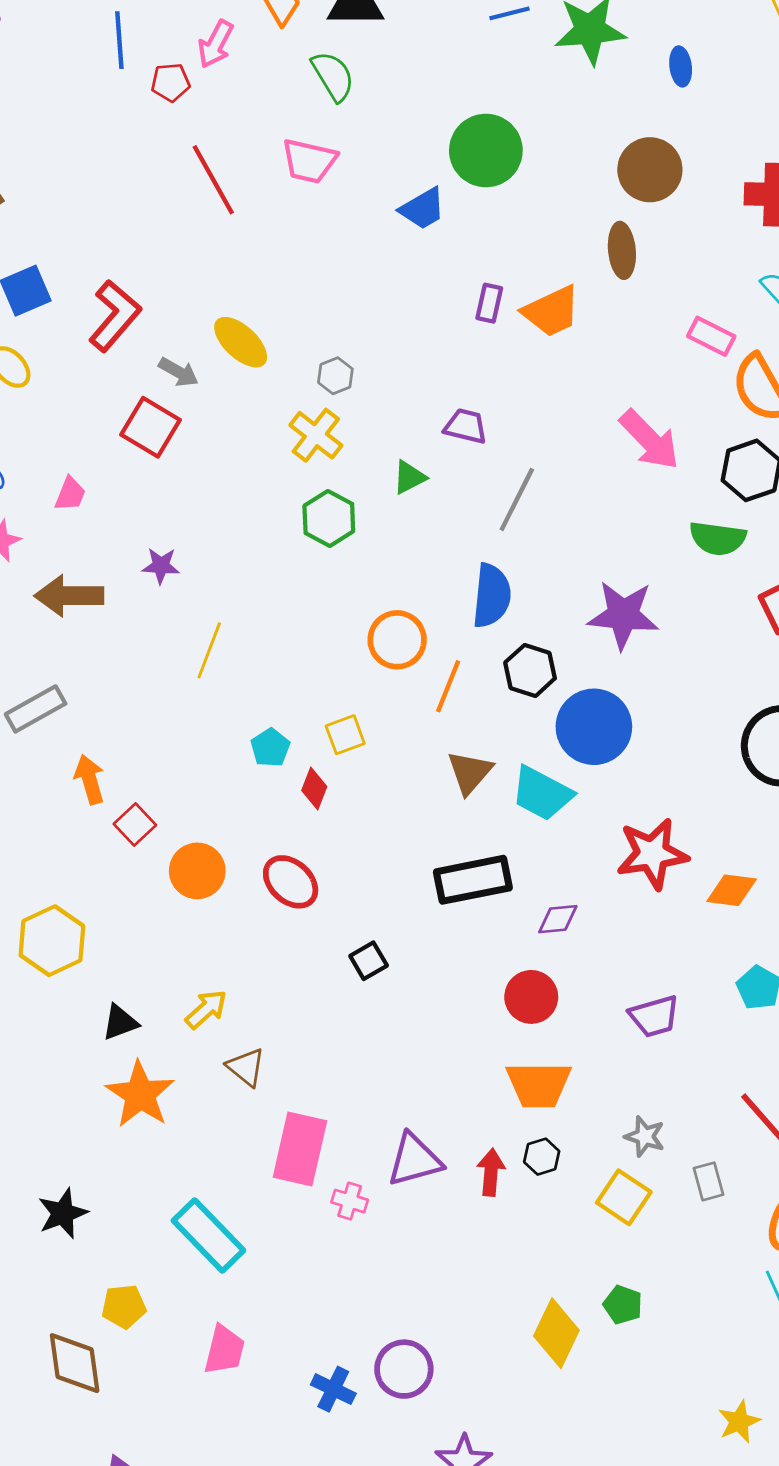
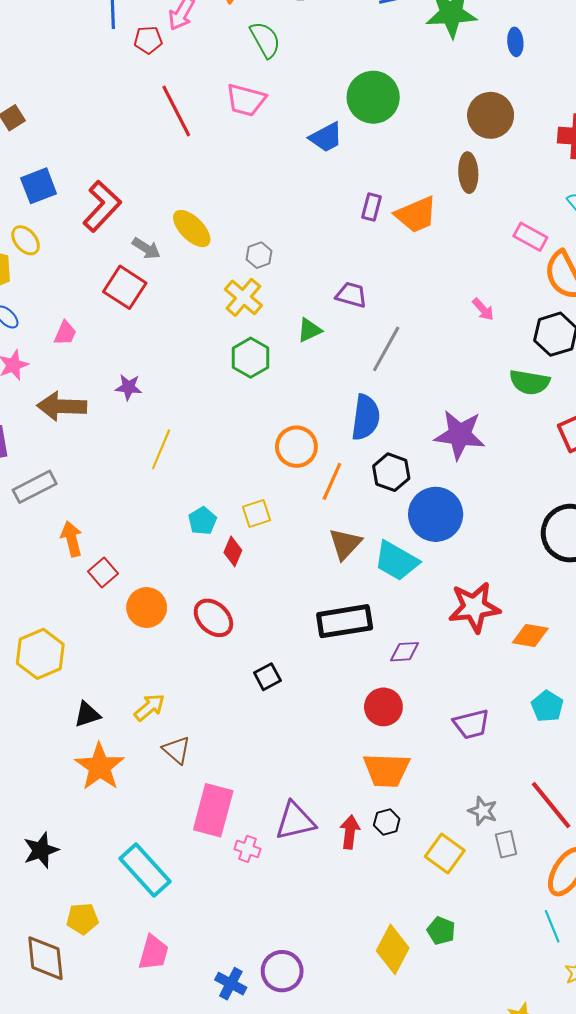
pink arrow: (649, 440) -> (483, 309), size x0.5
gray star: (645, 1136) -> (483, 811), moved

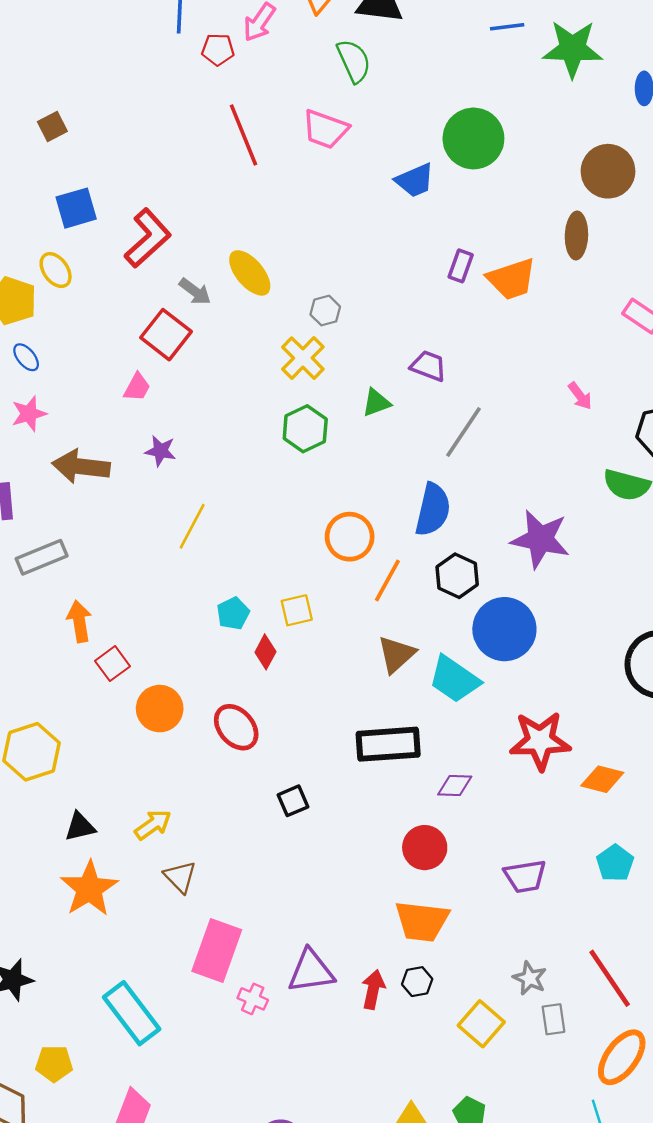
pink trapezoid: (65, 333) -> (137, 387), moved

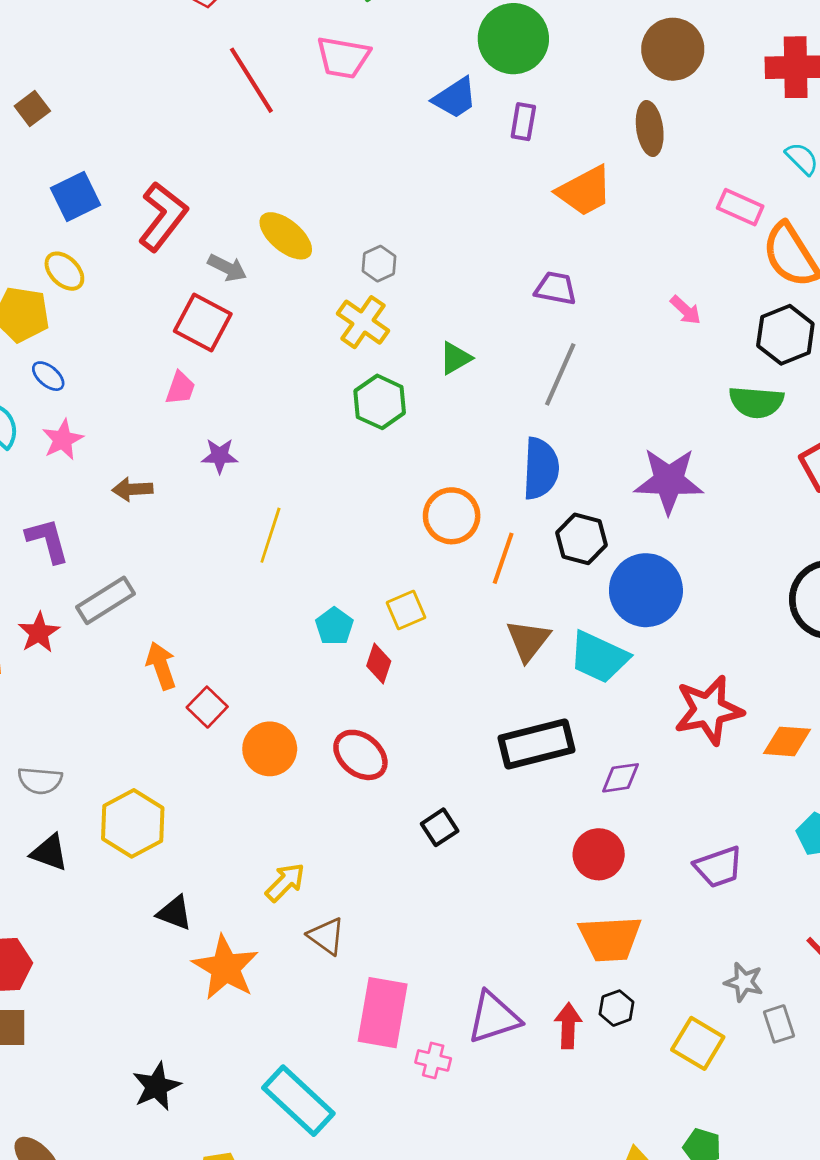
purple rectangle: (461, 266) -> (523, 122), moved
purple trapezoid: (428, 366) -> (556, 288), moved
brown arrow: (81, 466) -> (132, 489), size x0.6
black triangle: (80, 827) -> (175, 913), moved, turned 44

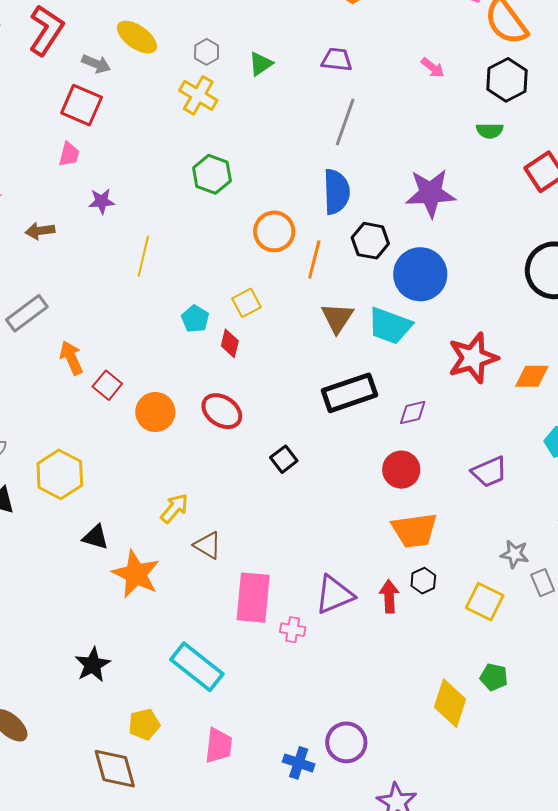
green triangle: (455, 358) -> (261, 64), moved
green hexagon: (380, 402) -> (212, 174), moved
green semicircle: (756, 402) -> (490, 131), size x0.7

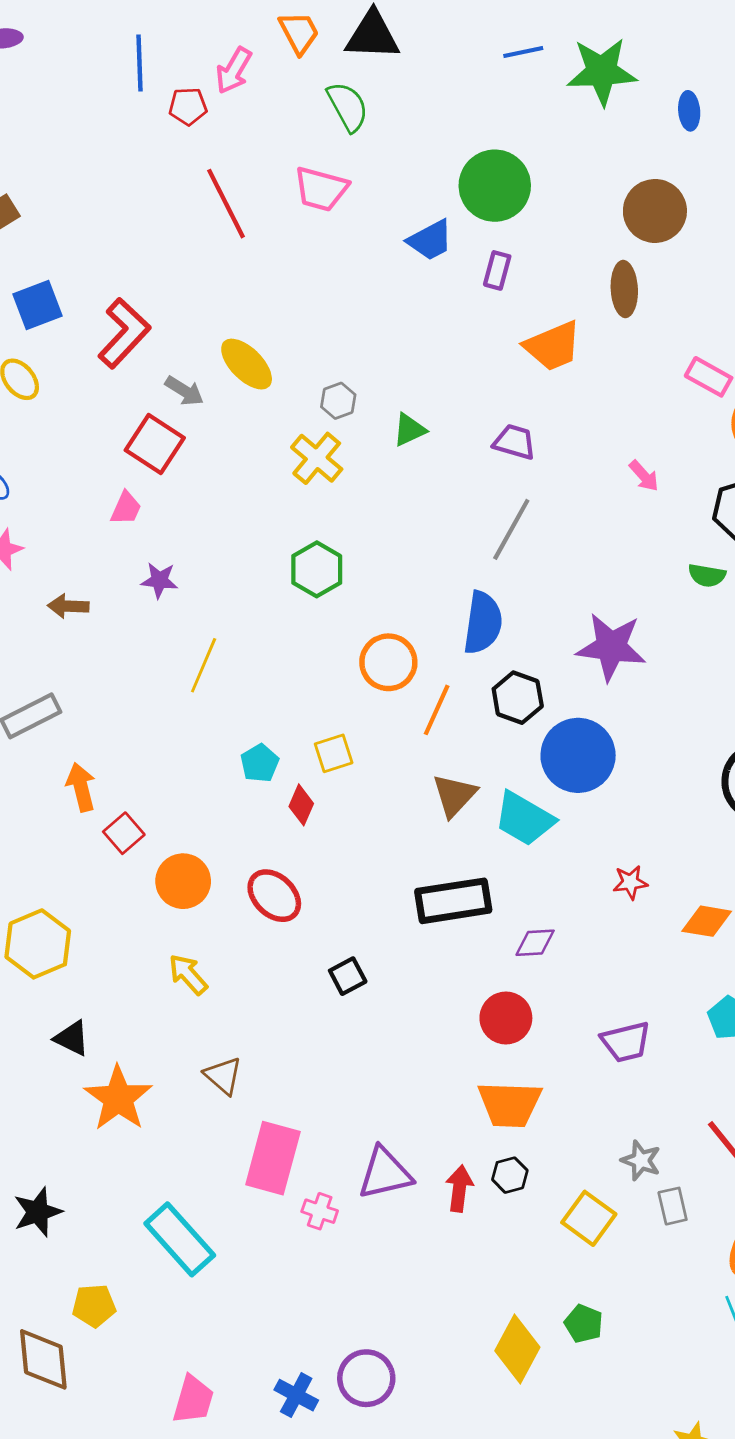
red star: (473, 358) -> (630, 882), size x0.5
yellow arrow: (174, 508) -> (188, 974), moved, turned -92
pink trapezoid: (219, 746) -> (193, 1400), moved

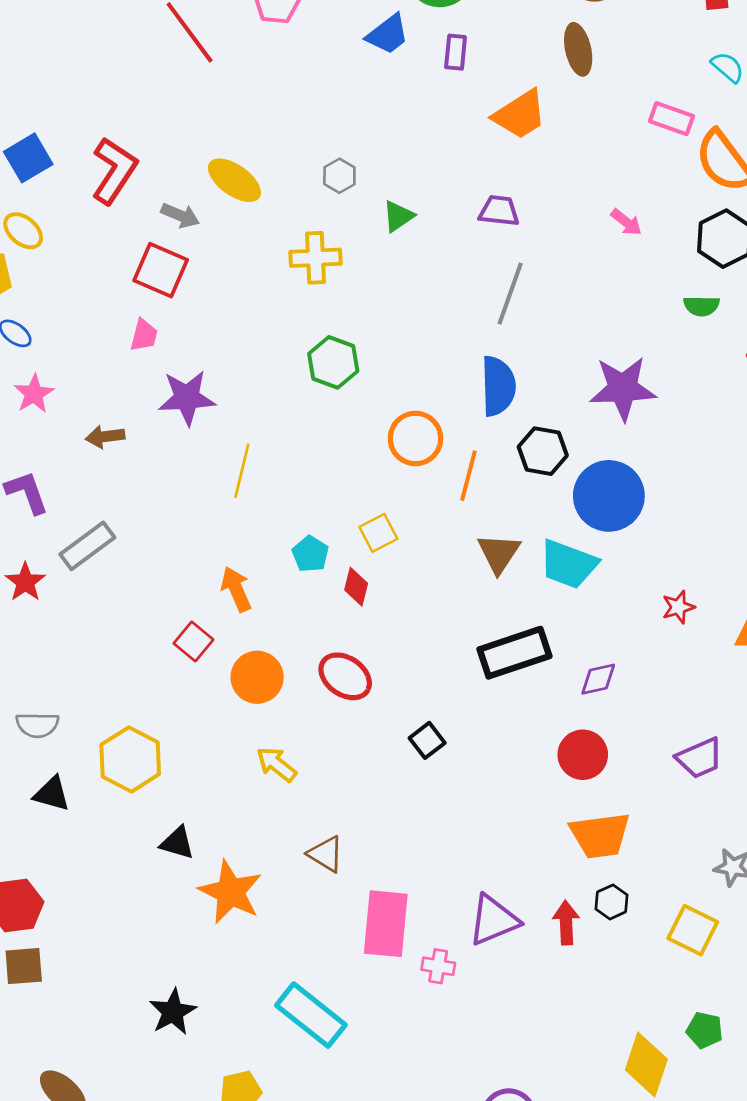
gray hexagon: (338, 401) -> (339, 176), moved
yellow cross: (317, 458) -> (315, 258), turned -33
purple star: (159, 580) -> (187, 398), size x1.6
orange arrow: (81, 787) -> (236, 589), moved

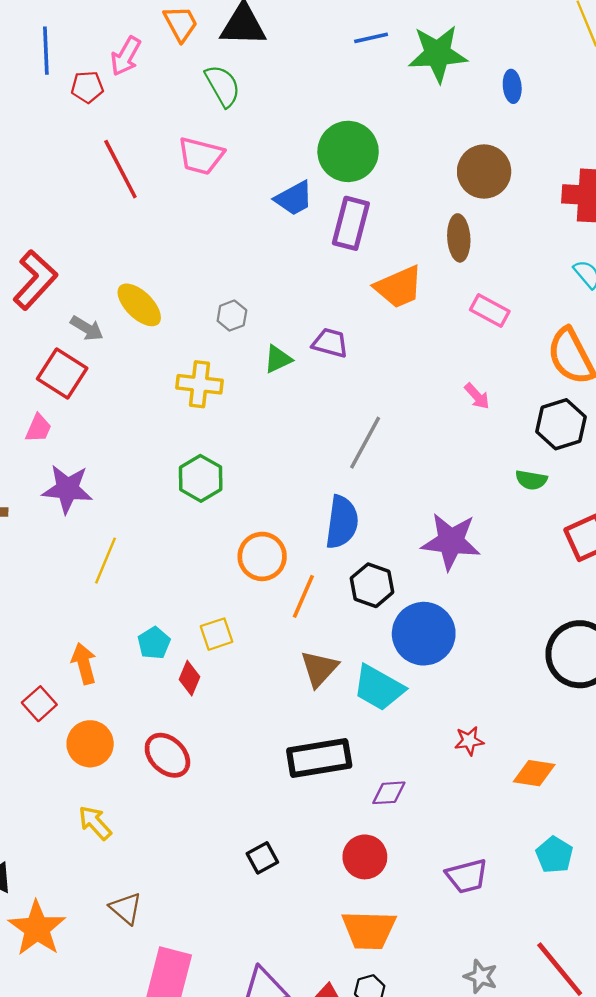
purple rectangle: (456, 52) -> (351, 223), size x1.6
pink rectangle: (671, 119) -> (490, 311), moved
purple trapezoid: (499, 211) -> (330, 343), moved
black square: (427, 740) -> (262, 858), moved

